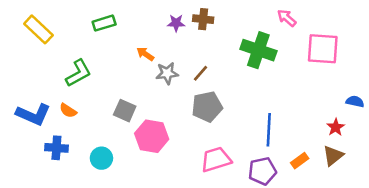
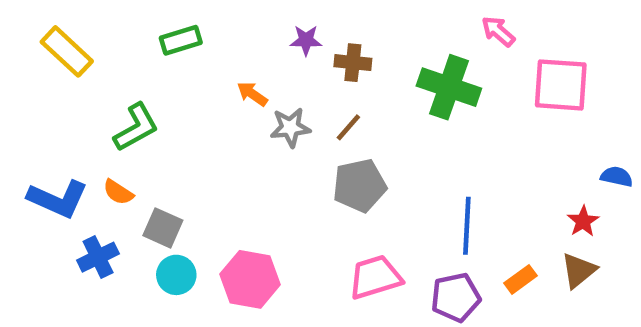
brown cross: (203, 19) -> (353, 63), moved
gray square: (125, 111) -> (163, 228), moved
pink hexagon: (152, 136) -> (250, 279), moved
blue cross: (56, 148) -> (98, 257), turned -30

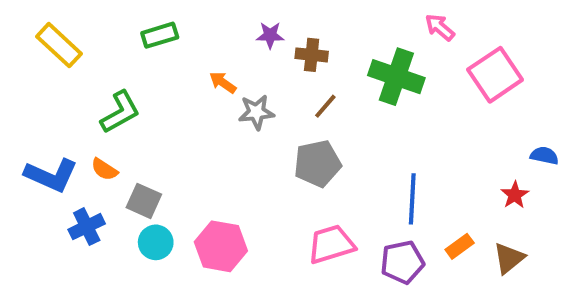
pink square: (561, 85) -> (495, 75), turned -38
brown line: (348, 127) -> (325, 106), moved
brown triangle: (579, 270) -> (509, 258), moved

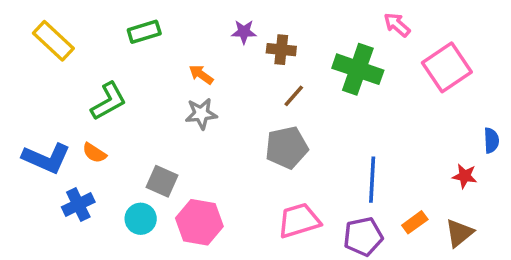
gray star: (256, 112) -> (201, 114), moved
blue semicircle: (544, 156) -> (491, 140), turned 75
red star: (515, 195) -> (465, 176), turned -30
gray square: (144, 201) -> (162, 181), moved

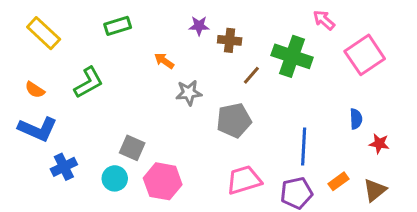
brown line: (294, 96) -> (251, 75), moved
gray star: (201, 114) -> (189, 93), moved
blue semicircle: (491, 140) -> (356, 119), moved
orange semicircle: (94, 153) -> (35, 90), moved

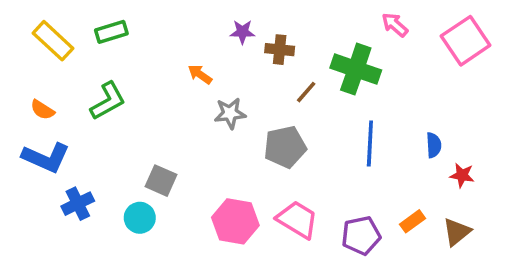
green rectangle: (118, 26) -> (111, 32), moved
pink square: (365, 55) -> (466, 41), moved
blue line: (304, 146) -> (370, 143), moved
pink trapezoid: (244, 180) -> (297, 220), turned 48
pink hexagon: (163, 181) -> (235, 221), moved

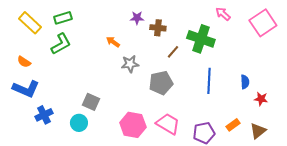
green L-shape: (108, 101) -> (61, 44), moved

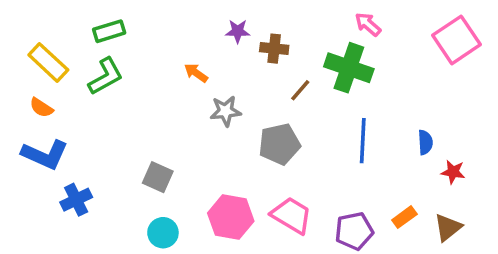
pink arrow: (223, 14) -> (368, 24), moved
yellow rectangle: (30, 23) -> (48, 62), moved
cyan circle: (79, 123) -> (163, 233), moved

